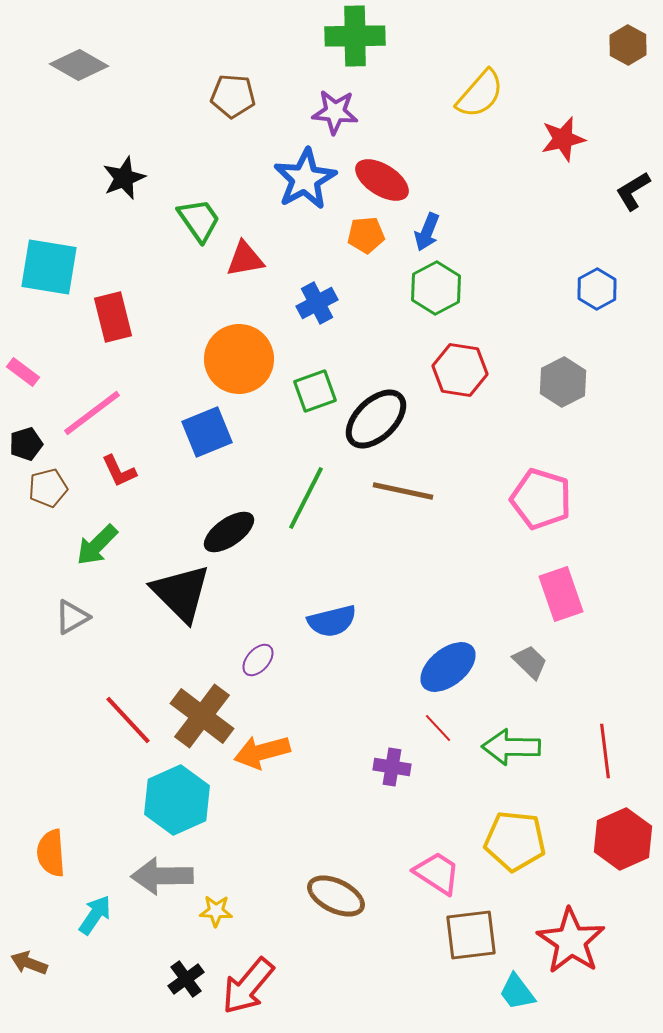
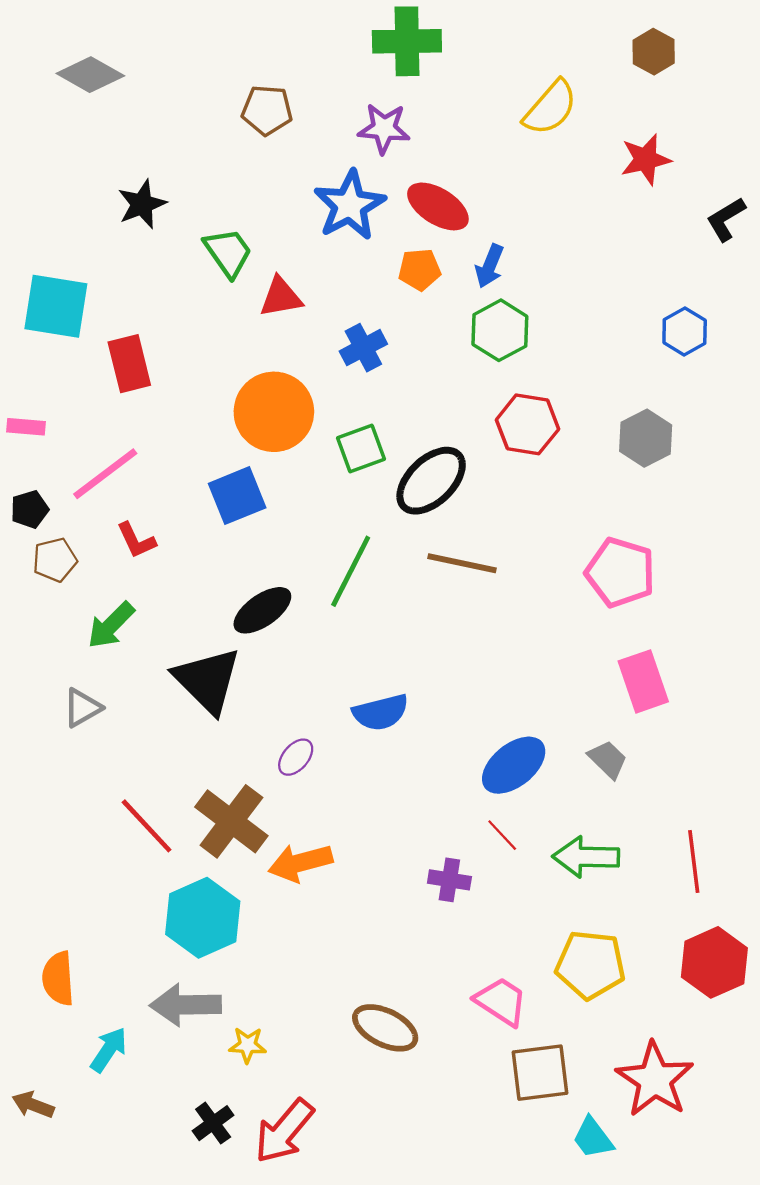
brown hexagon: (628, 45) -> (654, 52), moved
pink rectangle: (23, 372) -> (26, 427), turned -32

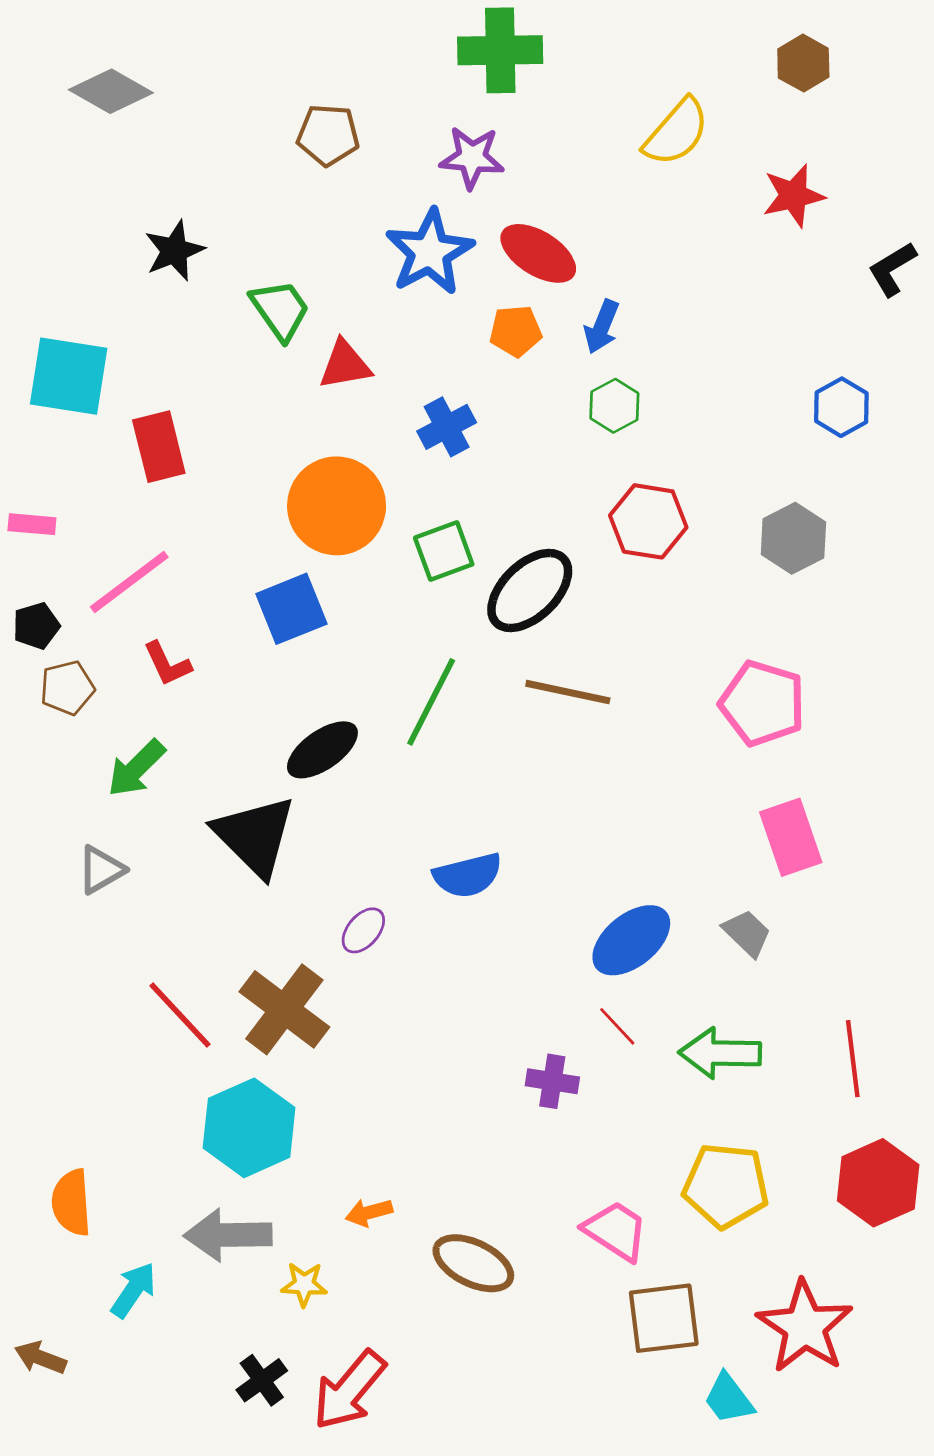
green hexagon: (500, 330) -> (614, 406), size x0.7
orange arrow: (300, 863) -> (369, 1212), moved, size x0.6

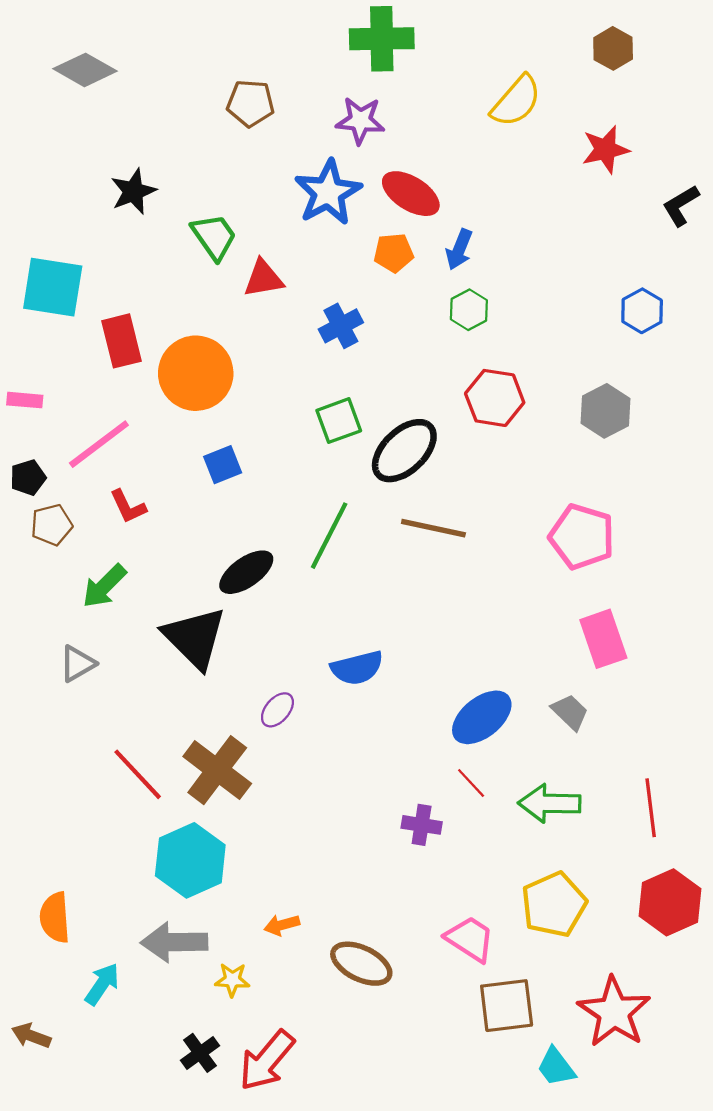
orange circle: (337, 506) -> (196, 373), moved
blue square: (291, 609) -> (223, 465), size x0.7
yellow pentagon: (726, 1186) -> (554, 904), turned -30

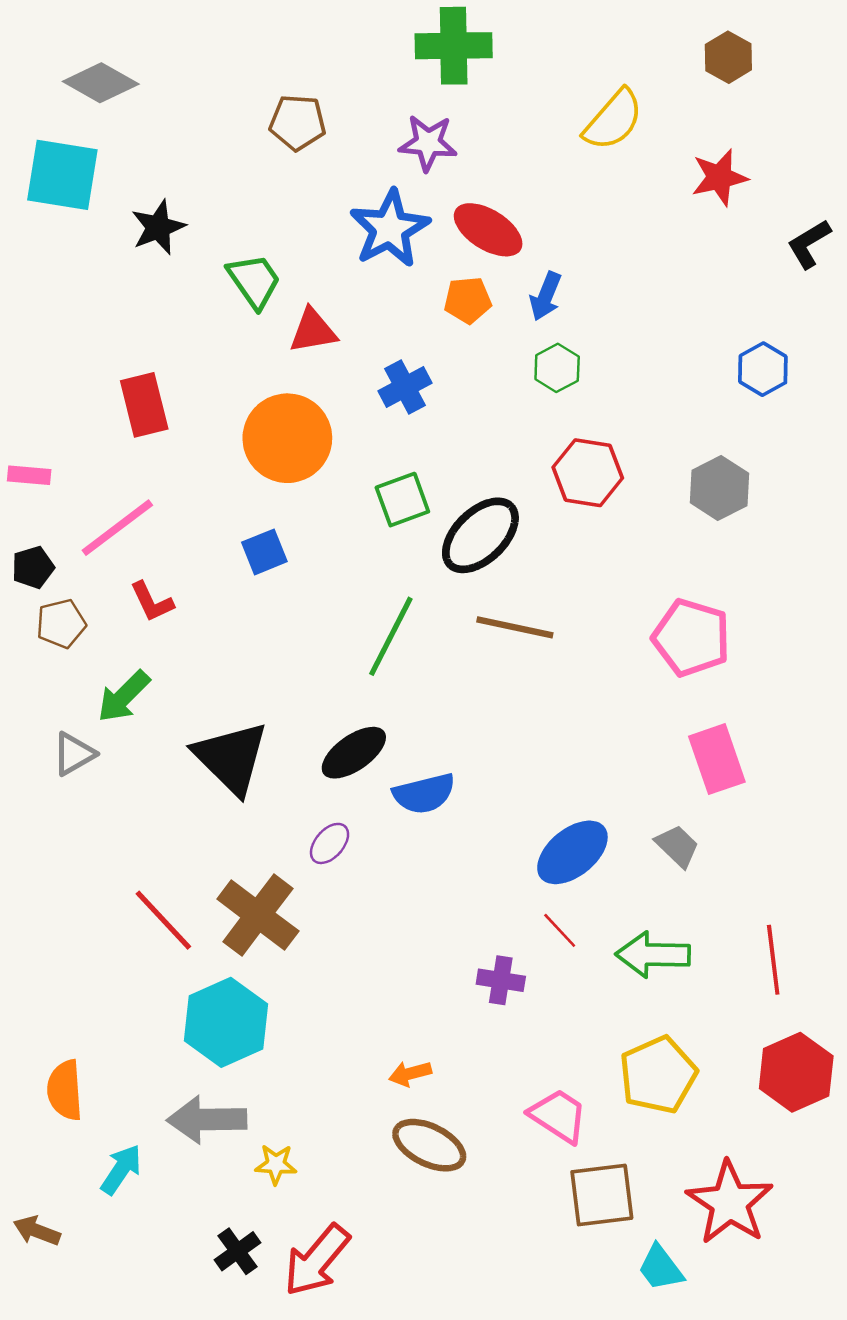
cyan square: (53, 287) -> (62, 175), moved
orange circle: (196, 373) -> (287, 438), moved
black ellipse: (246, 572) -> (354, 753), moved
gray triangle: (77, 664) -> (74, 754), moved
orange arrow: (282, 925) -> (410, 1074), moved

